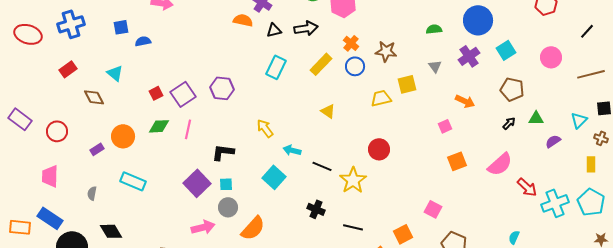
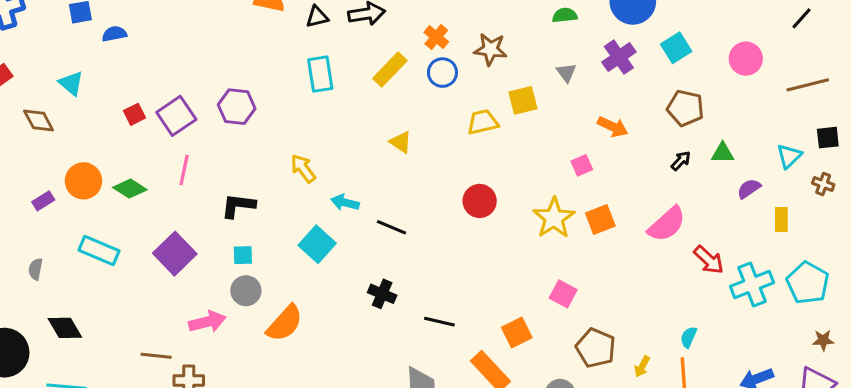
cyan rectangle: (276, 67) -> (320, 74), turned -35
green diamond: (159, 126) -> (130, 189), moved, turned 35
yellow rectangle: (591, 164) -> (781, 220), moved
yellow star: (353, 180) -> (554, 218), moved
purple square: (197, 183) -> (175, 254), moved

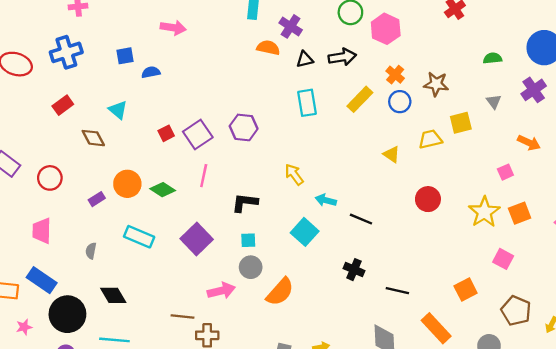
yellow triangle: (401, 142) -> (392, 154), moved
pink square: (563, 294) -> (503, 259), moved
orange square: (517, 333) -> (466, 290), moved

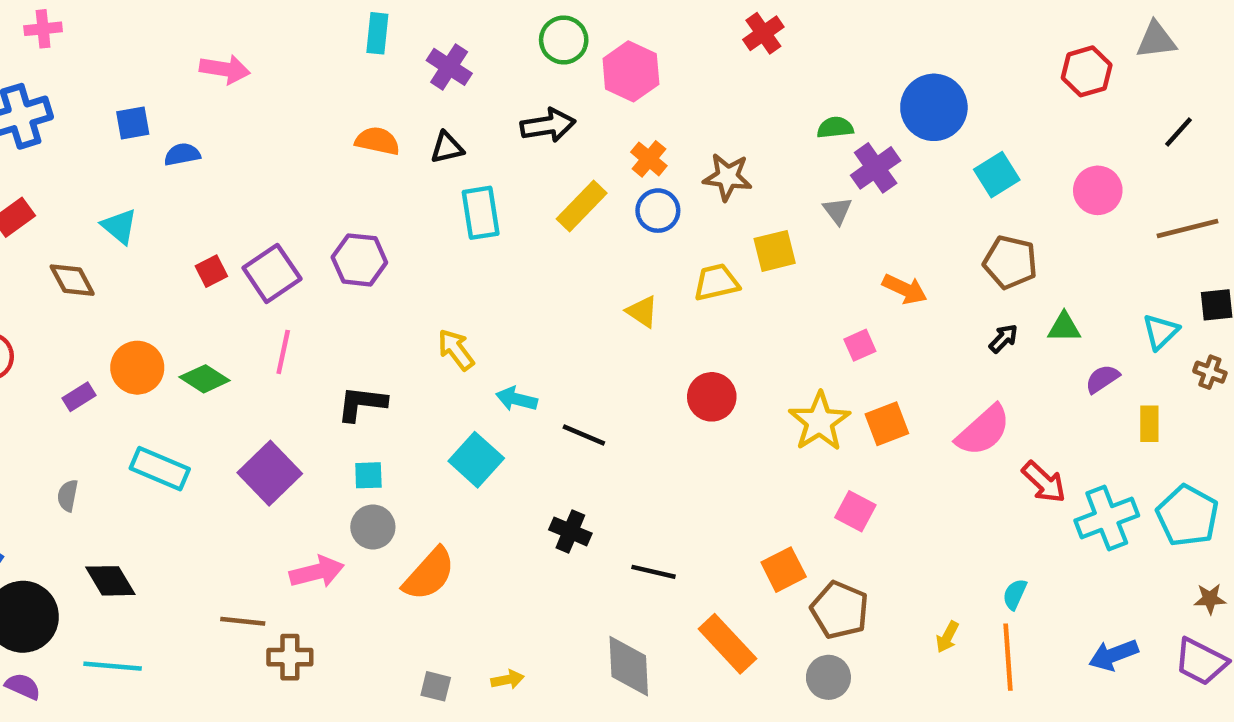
orange semicircle: (268, 48) -> (377, 141), moved
black triangle: (305, 59) -> (447, 148), moved
purple cross: (534, 90) -> (876, 168), moved
brown pentagon: (516, 311) -> (840, 610), moved

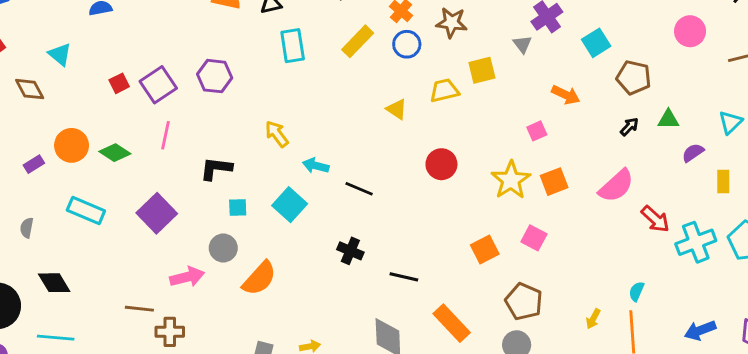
cyan square: (997, 175) -> (596, 43), moved
cyan square: (368, 475) -> (238, 208), moved
orange square: (784, 570) -> (485, 249), moved

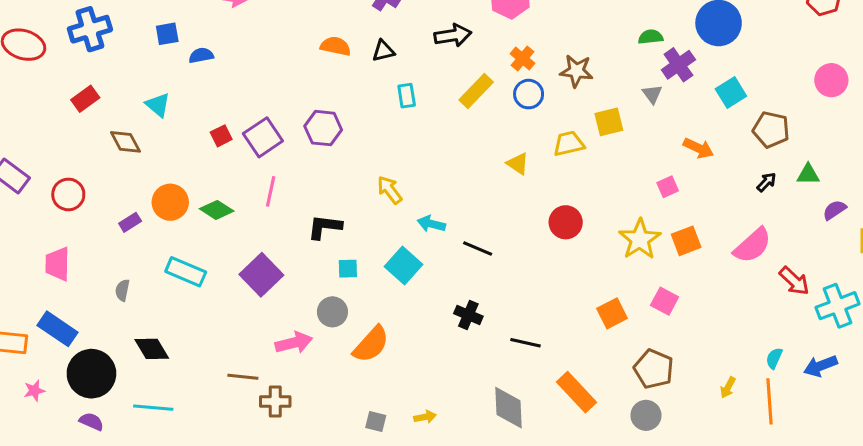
cyan rectangle: (293, 46) -> (407, 96), size x0.7
blue arrow: (700, 330) -> (821, 366), moved

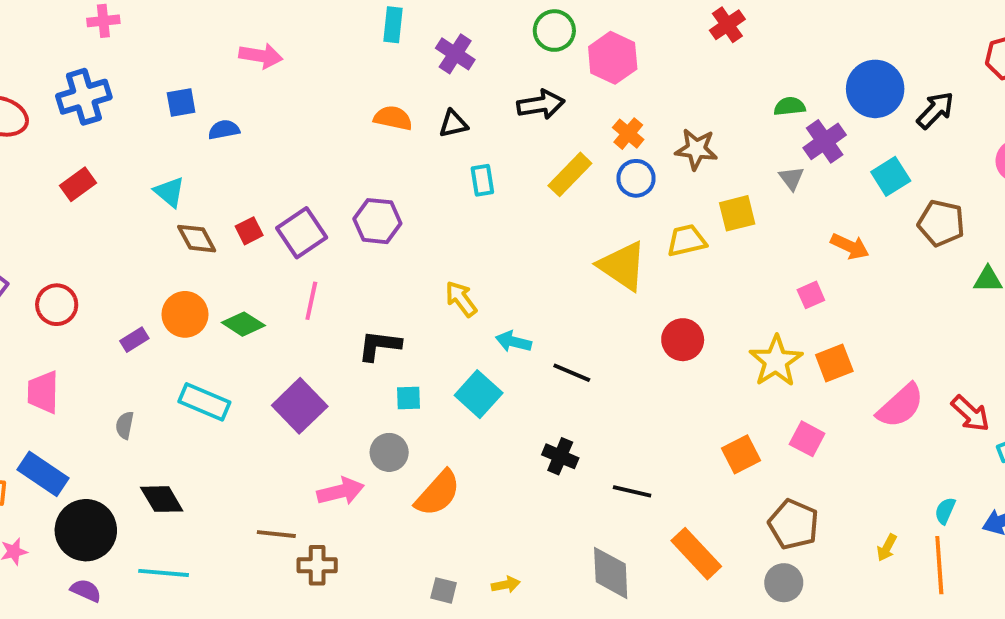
brown diamond: (125, 142) -> (197, 239), moved
yellow triangle: (518, 164) -> (622, 266), size x1.8
black arrow: (766, 182) -> (935, 110), moved, size x1.5
pink semicircle: (753, 245) -> (900, 406), moved

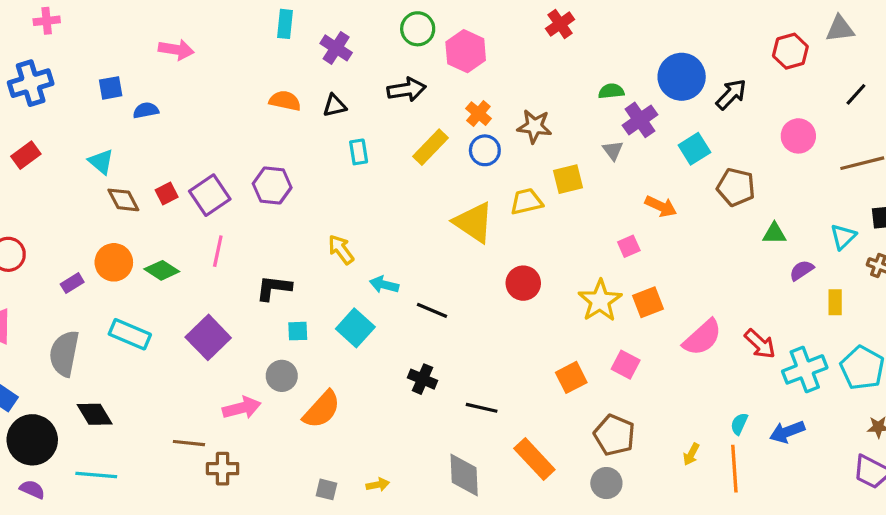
gray semicircle: (125, 425) -> (64, 353), size x2.0

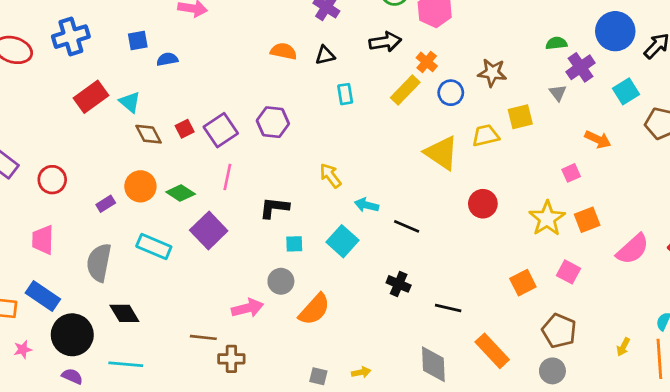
orange cross: (478, 114) -> (427, 62), moved
red rectangle: (26, 155) -> (91, 97), moved, size x1.4
purple square: (208, 337) -> (209, 230), moved

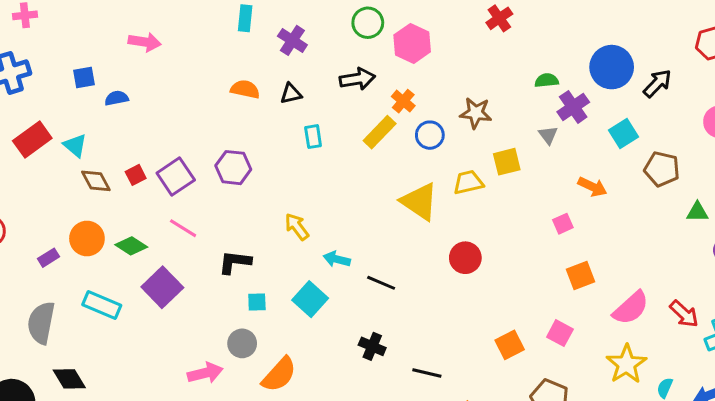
pink line: (227, 177) -> (183, 228), turned -70
yellow star: (547, 218) -> (626, 364), moved

